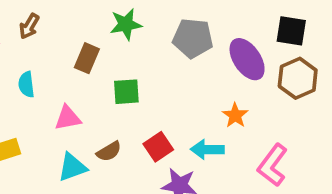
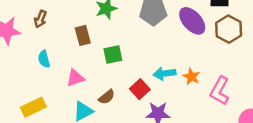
brown rectangle: (87, 58) -> (83, 35), turned -30
orange star: (235, 115) -> (191, 77), moved
cyan arrow: (207, 149) -> (164, 74), moved

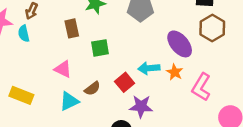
purple ellipse: (192, 21) -> (180, 44), moved
cyan semicircle: (44, 59) -> (24, 33), moved
pink triangle: (75, 78) -> (63, 69), turned 42
yellow rectangle: (33, 107) -> (21, 95), turned 45

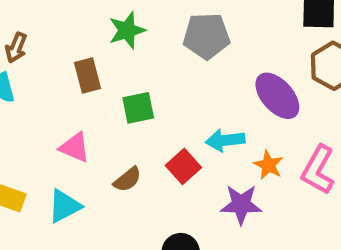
orange star: (175, 72) -> (268, 165), moved
cyan triangle: (69, 101) -> (64, 206), moved
purple star: (141, 106) -> (241, 204), moved

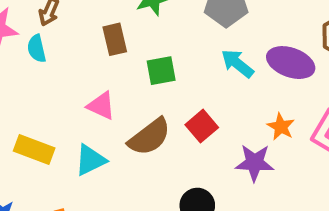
purple ellipse: (277, 96) -> (291, 63), turned -30
cyan arrow: (225, 140) -> (237, 64), moved, turned 44
brown semicircle: (127, 179) -> (149, 137), size x1.6

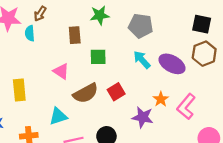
yellow rectangle: (34, 150) -> (19, 90), turned 55
cyan triangle: (90, 160) -> (58, 116), moved

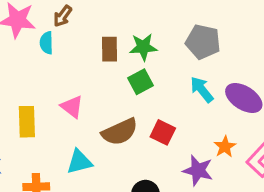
green star: (100, 15) -> (143, 47), moved
green square: (98, 57) -> (140, 82), turned -30
pink triangle: (61, 71) -> (72, 107), moved
red square: (116, 92) -> (163, 132), turned -36

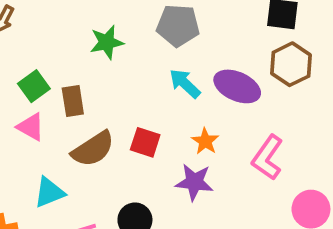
brown rectangle: (109, 49) -> (73, 101), moved
green square: (140, 82) -> (34, 86), moved
orange star: (225, 147) -> (205, 141), moved

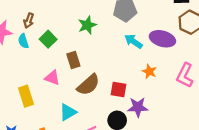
green square: (34, 86) -> (48, 39), moved
red square: (145, 142) -> (119, 90), moved
purple star: (194, 182) -> (138, 107), moved

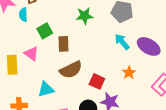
green square: (48, 39) -> (45, 31), moved
pink triangle: (52, 78) -> (31, 54), moved

